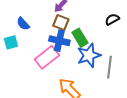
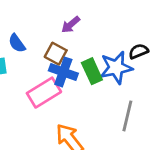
brown square: (61, 22) -> (56, 54), moved
blue star: (89, 55) -> (116, 68), moved

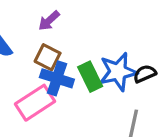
purple arrow: (71, 25) -> (49, 21), moved
black semicircle: (139, 51) -> (145, 74), moved

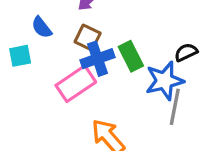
blue star: (118, 72) -> (165, 81), moved
blue cross: (57, 78) -> (98, 59), turned -36

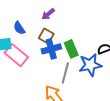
pink rectangle: (76, 84) -> (16, 55), moved, turned 70
gray line: (175, 107) -> (65, 73), moved

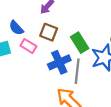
blue cross: (51, 49) -> (59, 62), moved
pink rectangle: (16, 55) -> (28, 46), moved, size x0.6

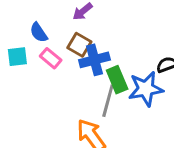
green rectangle: (80, 43) -> (117, 80), moved
blue cross: (59, 62) -> (94, 60), moved

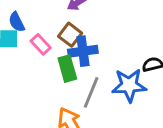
blue semicircle: (39, 32) -> (17, 22), moved
green rectangle: (117, 80) -> (67, 69), moved

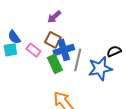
gray line: (91, 92) -> (78, 60), moved

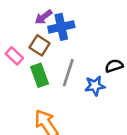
blue cross: (64, 50) -> (61, 27), moved
blue star: (100, 68) -> (95, 86), size x0.7

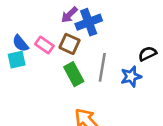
pink rectangle: (14, 56) -> (44, 45), moved

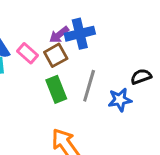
purple arrow: (69, 15) -> (59, 35), moved
brown square: (70, 44) -> (56, 55), turned 30

